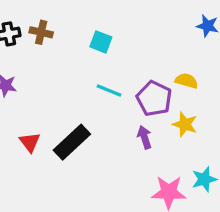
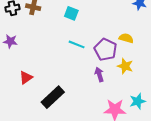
red triangle: (30, 142) -> (26, 78), turned 32
black rectangle: (72, 142) -> (53, 97), moved

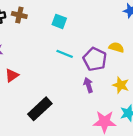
yellow star: (125, 66) -> (121, 85), moved
red triangle: (26, 78) -> (12, 75), moved

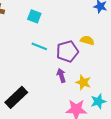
purple pentagon: (95, 59) -> (67, 51), turned 30
yellow star: (121, 85) -> (83, 82), moved

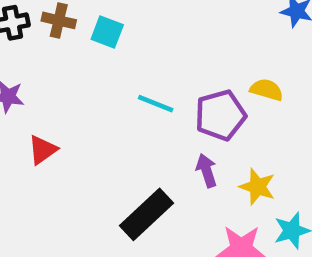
cyan square: (34, 16) -> (107, 32), moved
black rectangle: (16, 97) -> (146, 214), moved

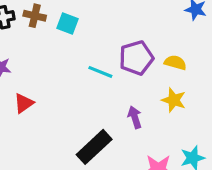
purple pentagon: (220, 115) -> (136, 58), moved
yellow star: (257, 187) -> (174, 100), moved

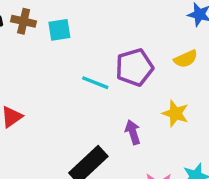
cyan square: (68, 24) -> (59, 30), turned -30
yellow semicircle: (175, 63) -> (186, 59), moved, turned 140

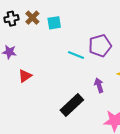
brown cross: (24, 21) -> (32, 18), turned 32

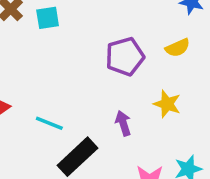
cyan line: (76, 55) -> (49, 123), moved

